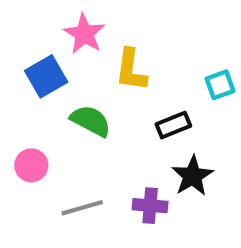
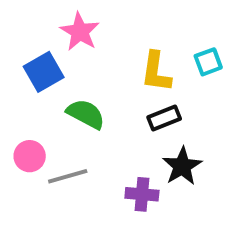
yellow L-shape: (131, 70) -> (156, 72), moved
cyan square: (220, 85) -> (208, 62), moved
gray line: (82, 208) -> (68, 176), moved

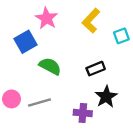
yellow L-shape: (156, 72) -> (91, 21), moved, turned 35
pink circle: (30, 156) -> (12, 99), moved

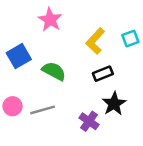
yellow L-shape: (91, 21) -> (95, 41), moved
blue square: (26, 42) -> (19, 56), moved
purple cross: (83, 113) -> (89, 121), turned 30

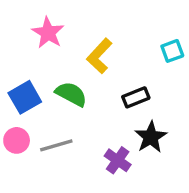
pink star: (50, 20) -> (48, 33), moved
yellow L-shape: (95, 41) -> (99, 56), moved
blue square: (19, 56) -> (25, 97), moved

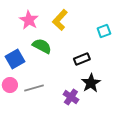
yellow L-shape: (99, 56) -> (60, 20), moved
green semicircle: (71, 94) -> (42, 46), moved

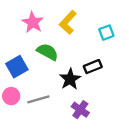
cyan square: (104, 31) -> (106, 33), moved
black star: (91, 83) -> (70, 79), moved

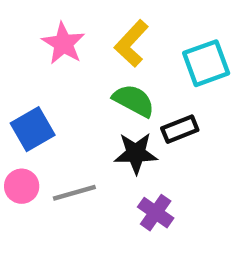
cyan square: (106, 33) -> (206, 63), size x1.5
green semicircle: (47, 52) -> (134, 101), moved
black star: (70, 79) -> (136, 153), turned 30

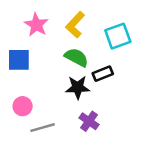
blue square: (33, 129) -> (19, 60), moved, turned 30
pink circle: (22, 186) -> (23, 106), moved
gray line: (74, 193) -> (43, 128), moved

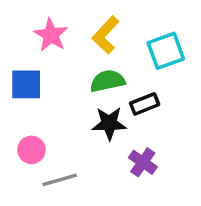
green semicircle: (76, 57) -> (107, 81), turned -40
purple cross: (89, 121) -> (143, 162), moved

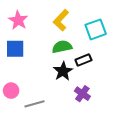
pink star: (51, 35) -> (18, 20), moved
black star: (109, 123) -> (63, 71), turned -30
pink circle: (31, 150) -> (11, 91), moved

